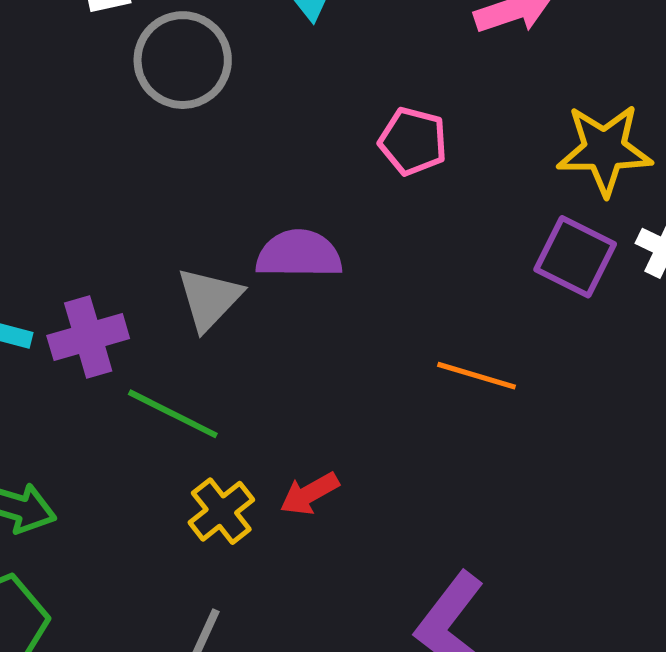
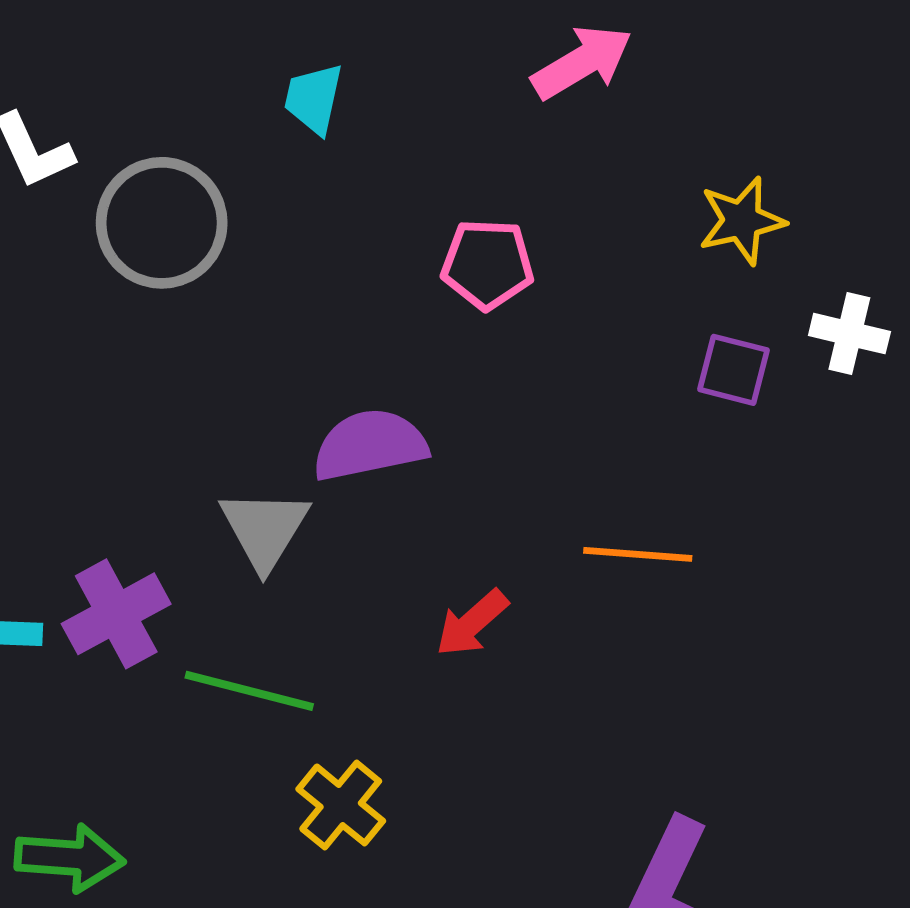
yellow star: (605, 150) -> (742, 221), size x0.7
purple square: (575, 257) -> (734, 370), size x0.7
red arrow: (309, 494) -> (472, 623), moved

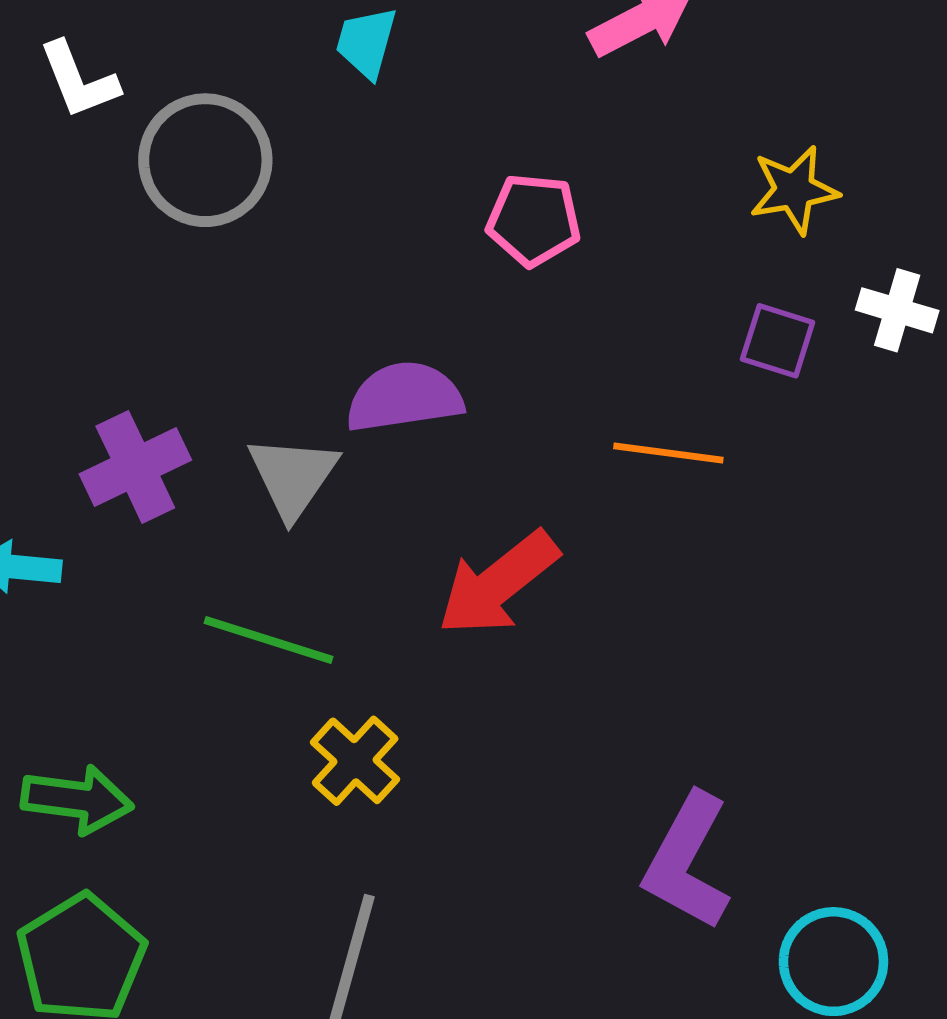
orange line: (638, 554) -> (668, 453), moved
purple cross: (116, 614) -> (135, 467), moved
red arrow: (472, 623) -> (498, 583), size x1.6

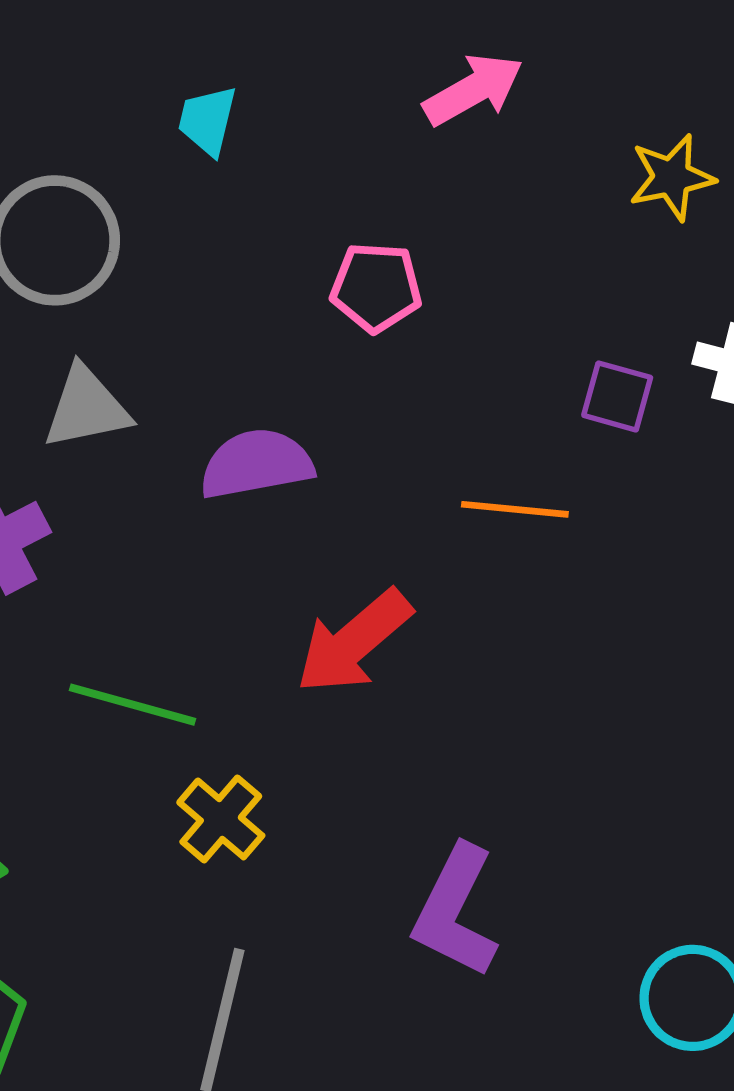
yellow star: (794, 190) -> (672, 177), moved
gray triangle: (293, 477) -> (86, 408), moved, turned 46
purple L-shape: (687, 861) -> (456, 911), moved

